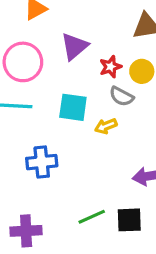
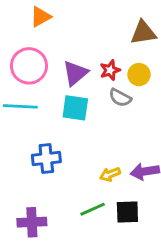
purple triangle: (75, 46) -> (75, 73), moved
yellow arrow: (106, 126) -> (110, 174), moved

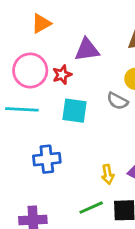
red star: (110, 70) -> (62, 75), moved
purple triangle: (75, 73) -> (87, 50), moved, turned 32
yellow arrow: (110, 174) -> (108, 174), turned -78

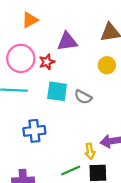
gray semicircle: (117, 101) -> (83, 97), moved
yellow arrow: (108, 174) -> (90, 151), moved

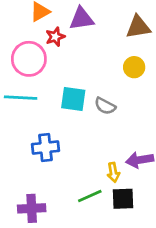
purple triangle: (67, 41) -> (82, 19), moved
red star: (47, 62) -> (55, 37), moved

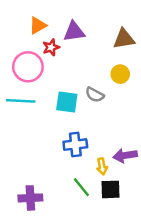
gray semicircle: (105, 106) -> (95, 95), moved
blue cross: (46, 147) -> (75, 145), moved
green line: (90, 196) -> (81, 187), turned 75

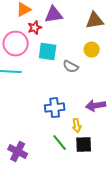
cyan square: (67, 102) -> (48, 52), moved
purple arrow: (125, 155) -> (96, 106), moved
purple cross: (30, 198) -> (18, 152), turned 30

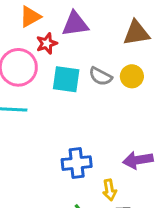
gray semicircle: (71, 67) -> (101, 76), moved

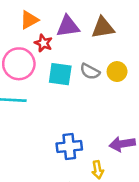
brown triangle: (136, 33) -> (103, 28), moved
red star: (47, 43) -> (43, 43), turned -30

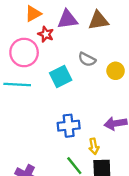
yellow circle: (117, 72) -> (116, 71), moved
cyan square: (60, 74) -> (61, 77), moved, turned -35

